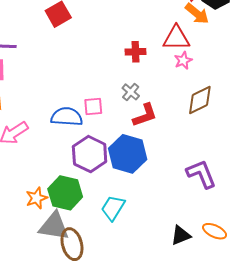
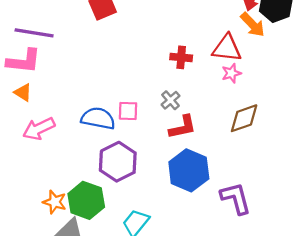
blue hexagon: (128, 154) -> (189, 170), moved
orange star: (37, 198) -> (55, 202), turned 30

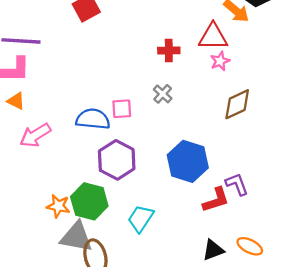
red L-shape: (183, 127) -> (216, 200), moved
purple L-shape: (236, 198) -> (237, 184), size x0.7

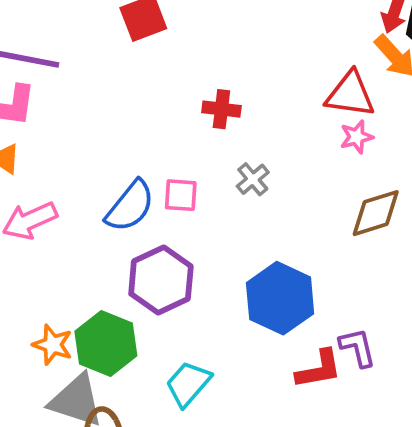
red cross: (169, 51) -> (221, 109), moved
blue semicircle: (93, 119) -> (130, 206), turned 116

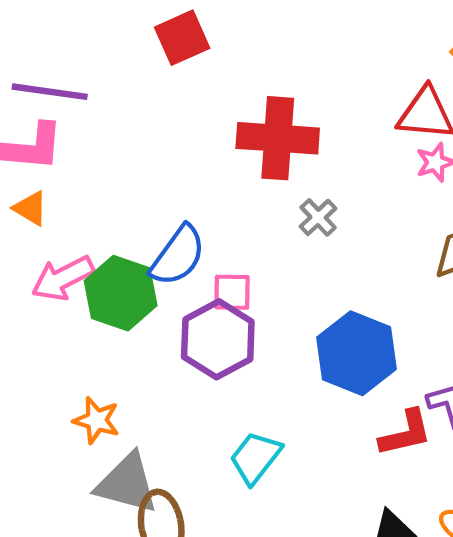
red cross: (221, 109) -> (278, 138), size x1.8
pink square: (181, 195) -> (232, 292), moved
green hexagon: (106, 343) -> (121, 293), moved

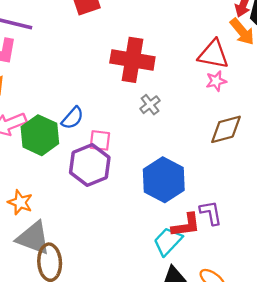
blue semicircle: (178, 256) -> (73, 118), size x0.7
cyan trapezoid: (255, 458) -> (168, 241), moved

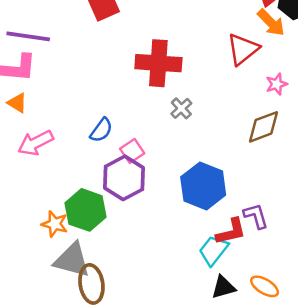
red triangle: (213, 54) -> (243, 49), turned -44
pink star: (216, 81) -> (277, 84), moved
green hexagon: (40, 135) -> (86, 210), moved
pink square: (100, 140) -> (132, 151), turned -35

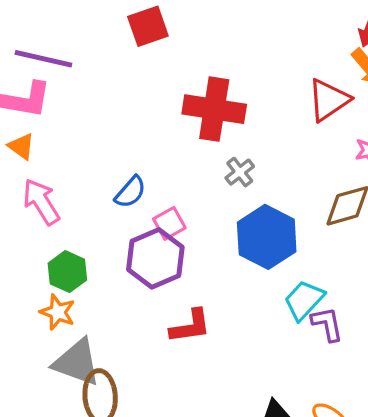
pink arrow: (36, 143) -> (41, 202), turned 80
blue hexagon: (203, 186) -> (267, 237), moved
green hexagon: (86, 210) -> (67, 272), moved, size x0.7
red L-shape: (231, 232) -> (190, 326), moved
cyan trapezoid: (214, 250) -> (304, 300), moved

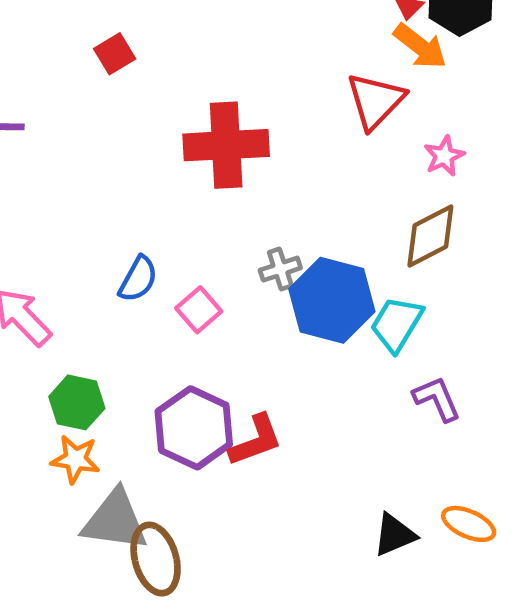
red square: (148, 26) -> (115, 54), size x0.7
gray cross: (240, 172) -> (280, 269), moved, turned 32
purple hexagon: (155, 258) -> (194, 428), moved
cyan trapezoid: (304, 300) -> (397, 324), moved

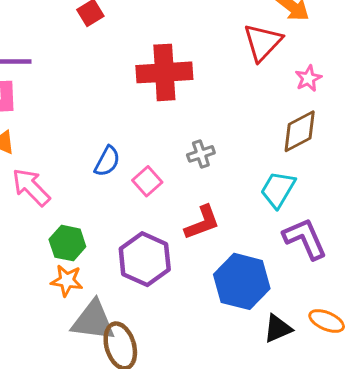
blue hexagon: (332, 300) -> (242, 281), moved
purple L-shape: (437, 399) -> (305, 239), size x1.4
red L-shape: (256, 440) -> (202, 223), moved

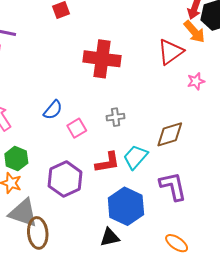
brown diamond: (300, 131) -> (170, 134), moved
cyan trapezoid: (278, 189) -> (135, 157), moved
black triangle: (278, 329) -> (110, 237), moved

